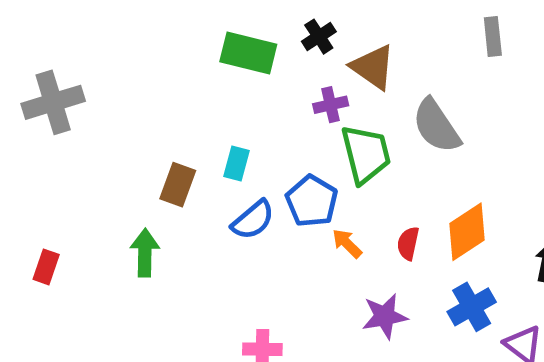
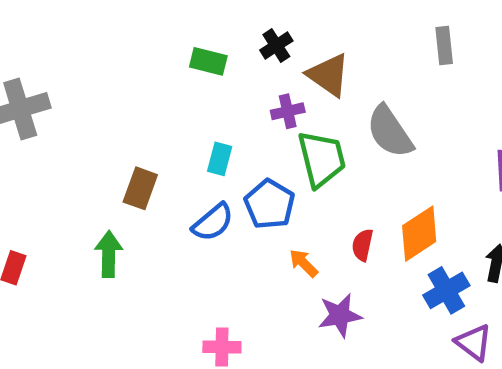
green rectangle: (248, 53) -> (208, 61), size x0.7
cyan rectangle: (237, 163) -> (220, 159), moved
orange arrow: (347, 243) -> (304, 263), moved
blue cross: (472, 307) -> (446, 290), moved

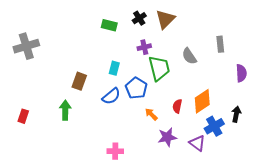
gray rectangle: (444, 46) -> (220, 44), moved
brown triangle: (328, 75) -> (165, 19), moved, turned 40
gray semicircle: (390, 132) -> (189, 56), size x0.7
purple triangle: (474, 342) -> (197, 143), moved

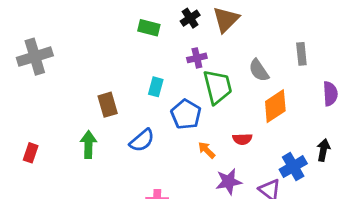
brown rectangle: (79, 81) -> (108, 105), turned -36
blue semicircle: (111, 96) -> (142, 140), moved
orange diamond: (202, 101) -> (275, 106), moved
red semicircle: (177, 106) -> (242, 139), turned -104

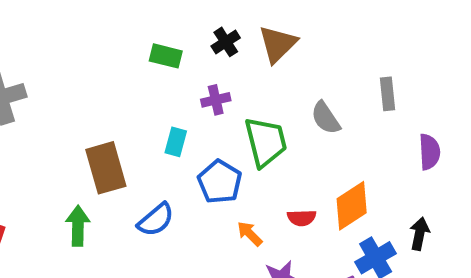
purple cross: (197, 58) -> (216, 100), moved
brown rectangle: (108, 105) -> (106, 168), size x1.4
orange diamond: (275, 106) -> (352, 206), moved

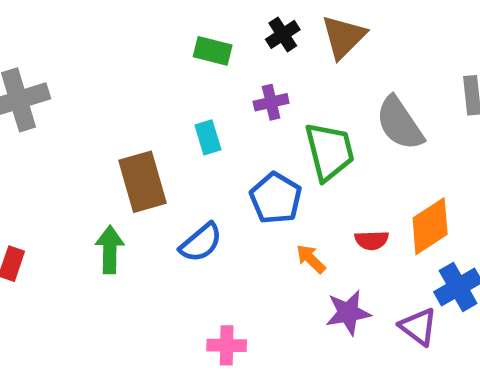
gray semicircle: (326, 118) -> (400, 123), size x1.4
cyan rectangle: (176, 142) -> (208, 137), moved, turned -32

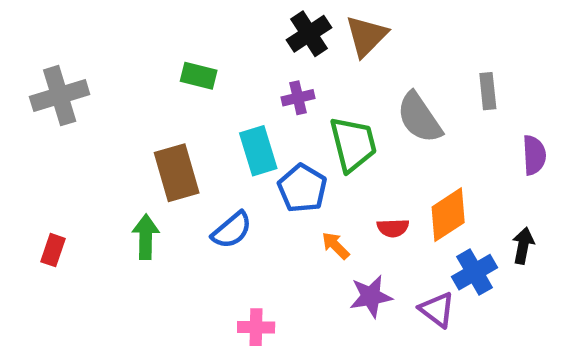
black cross: (283, 34) -> (309, 34), size x1.4
green rectangle: (213, 51) -> (199, 76), moved
cyan rectangle: (208, 137) -> (258, 151), moved, size x1.5

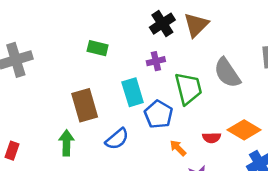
orange diamond: (448, 215) -> (244, 130), turned 64

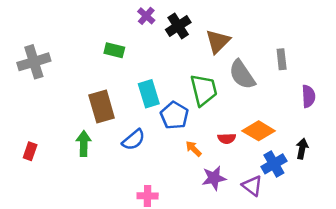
brown triangle: (196, 25) -> (218, 41), moved
purple cross: (156, 61) -> (146, 16), moved, turned -36

